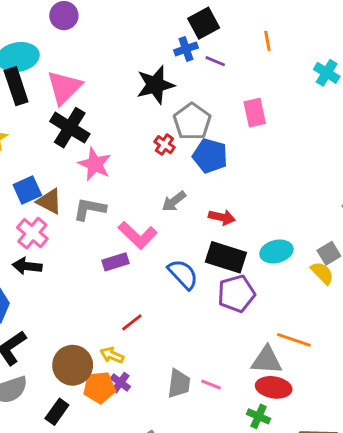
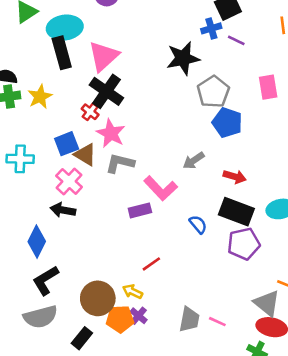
red cross: (164, 145) -> (90, 112), moved
pink star: (95, 164) -> (111, 133), moved
blue semicircle: (183, 274) -> (198, 224), size x0.7
gray triangle: (267, 360) -> (267, 303), turned 32

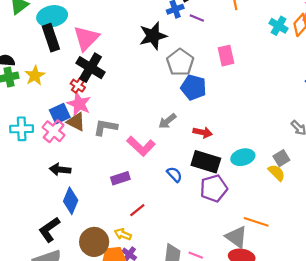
pink star: (111, 133) -> (79, 104), moved
pink cross: (69, 181) -> (54, 131), moved
purple rectangle: (140, 210) -> (120, 178), moved
blue diamond: (37, 242) -> (71, 201), moved

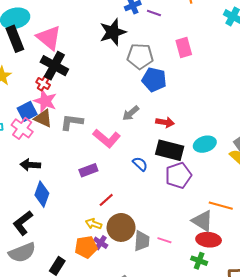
pink triangle: (86, 38) -> (49, 38), turned -32
gray pentagon: (180, 62) -> (140, 56), turned -30
brown circle: (94, 242) -> (121, 227), moved

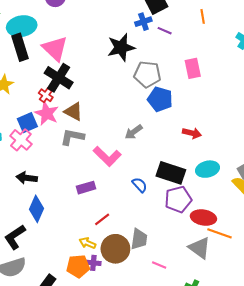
brown triangle: (43, 118) -> (73, 112), moved
red arrow: (165, 122) -> (192, 133), moved
red ellipse: (209, 240) -> (203, 218), moved
gray trapezoid: (142, 241) -> (139, 239), moved
purple cross: (101, 243) -> (93, 263), turned -32

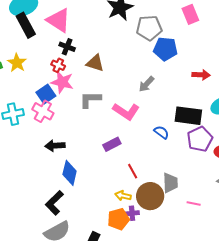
black cross: (59, 78) -> (67, 47), size x0.6
brown triangle: (73, 112) -> (95, 63), moved
red line: (102, 219) -> (133, 171), turned -70

